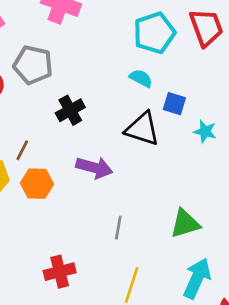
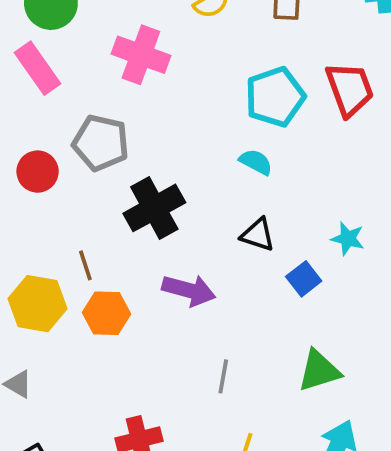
blue square: (174, 104) -> (304, 279), moved, turned 35
black cross: (70, 110) -> (154, 208), size x1.4
black triangle: (142, 129) -> (258, 235), size x0.7
brown line: (22, 150) -> (85, 265), turned -45

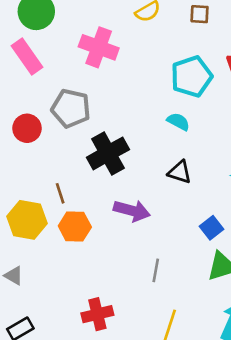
blue square: (304, 279) -> (212, 228), moved

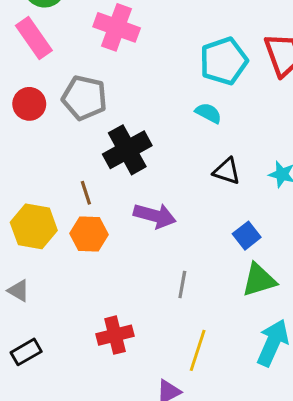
red circle: (27, 128) -> (29, 104), moved
black triangle: (180, 172) -> (227, 171), moved
brown line: (60, 193) -> (86, 193), moved

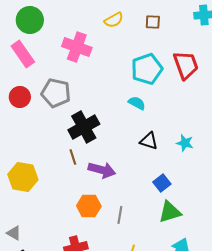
brown line: (86, 193) -> (73, 157), moved
orange hexagon: (89, 234) -> (89, 206), moved
gray triangle: (19, 291) -> (14, 233), moved

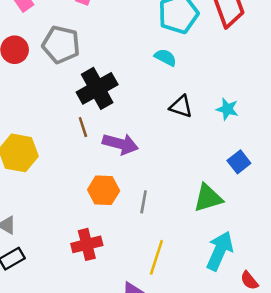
blue square: (162, 183) -> (239, 162), moved

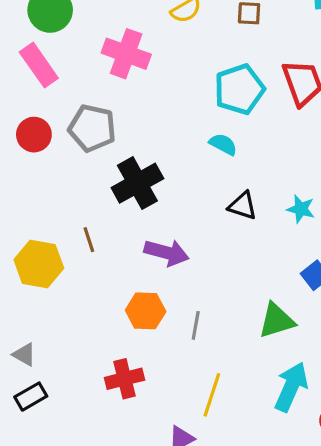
brown line: (83, 127) -> (89, 240), moved

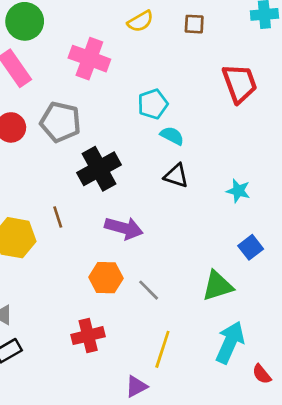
cyan pentagon: (239, 89) -> (153, 104), moved, size x0.7
black triangle: (243, 206) -> (176, 176), moved
gray line: (196, 325) -> (149, 290), turned -55

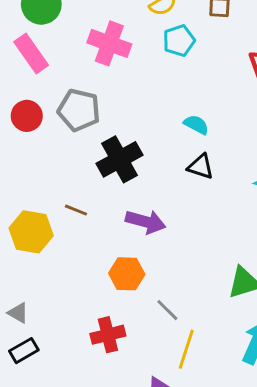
cyan pentagon: (153, 104) -> (179, 41), moved
brown line: (58, 217) -> (76, 210), turned -50
gray line: (149, 290) -> (167, 310), moved

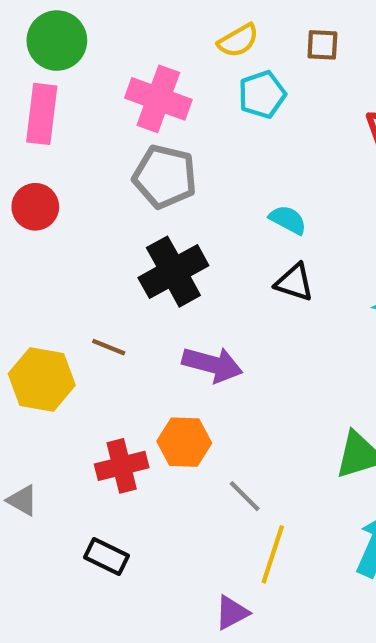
pink rectangle: (31, 54) -> (42, 114), turned 42
gray pentagon: (79, 110) -> (165, 177), moved
red cross: (108, 335) -> (122, 466), moved
black rectangle: (24, 351) -> (107, 557), moved, turned 56

